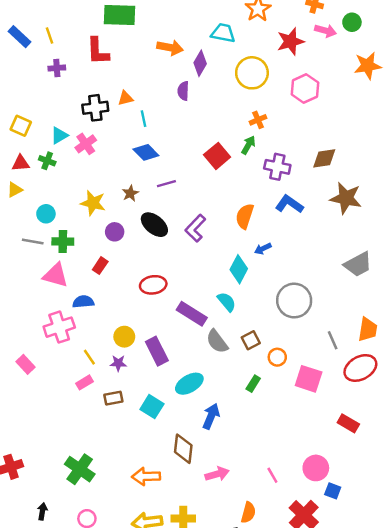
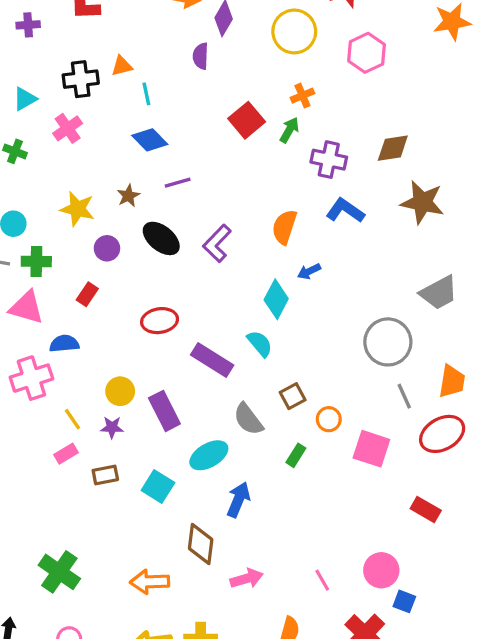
cyan triangle: (59, 135) -> (25, 99), moved
red square: (217, 156) -> (247, 120), moved
gray circle: (294, 301) -> (388, 342), moved
gray semicircle: (217, 341) -> (248, 419), moved

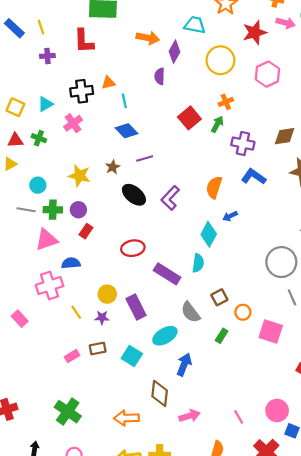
purple circle: (107, 248) -> (78, 210), moved
pink triangle: (26, 307) -> (46, 240), turned -35
cyan semicircle: (260, 344) -> (198, 263), turned 48
pink rectangle: (66, 454) -> (72, 356), moved

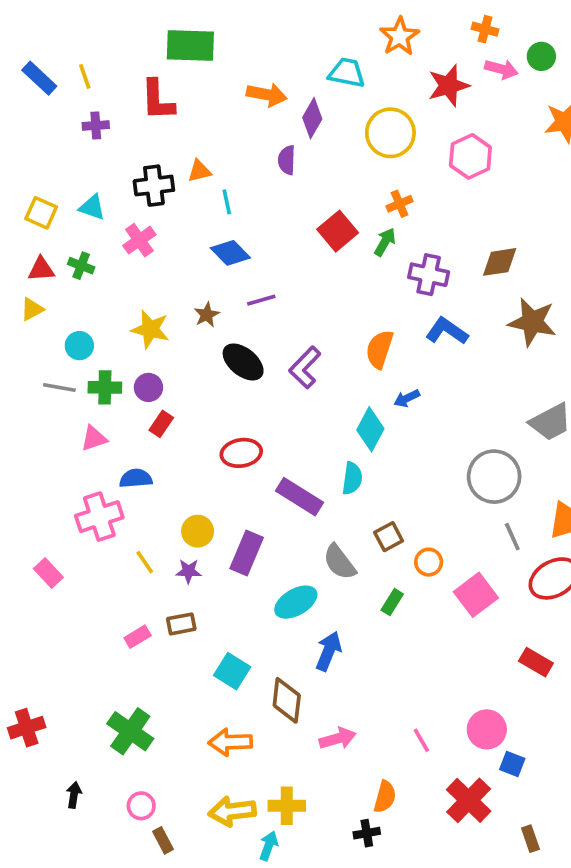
cyan triangle: (45, 104) -> (92, 207), turned 49
pink triangle: (46, 240) -> (94, 438), size x0.7
purple rectangle: (136, 307) -> (247, 553), turned 50
pink square: (271, 331) -> (476, 595), turned 35
cyan square: (132, 356) -> (232, 671), moved

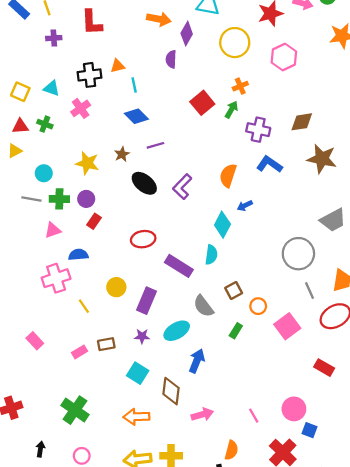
purple star: (188, 571) -> (142, 336), moved
pink rectangle: (48, 573) -> (35, 341), moved

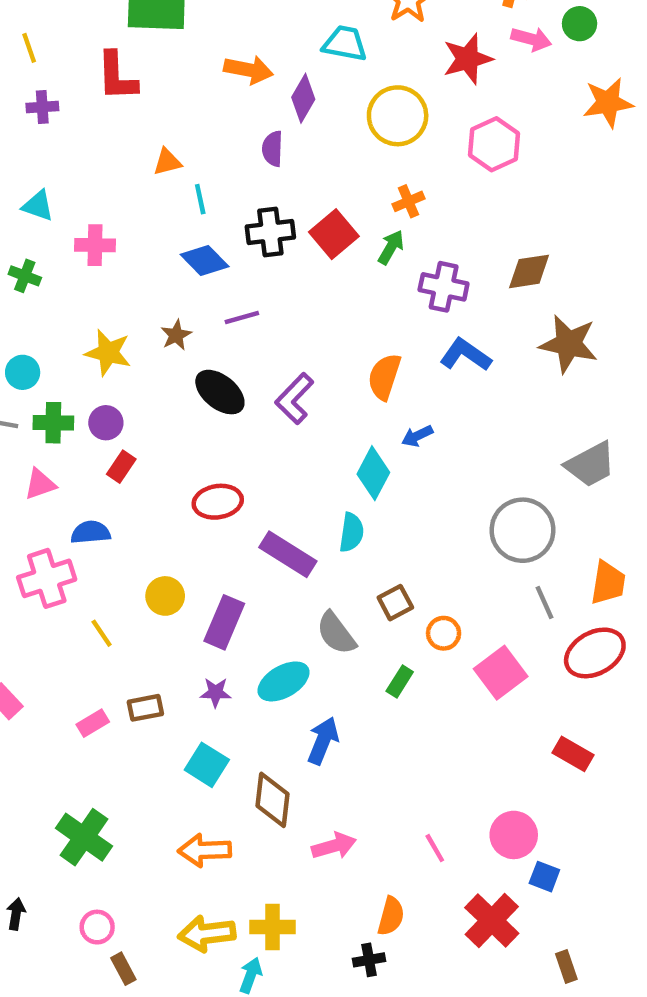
black cross: (90, 75) -> (270, 232), moved
pink cross: (81, 108) -> (95, 245), turned 36

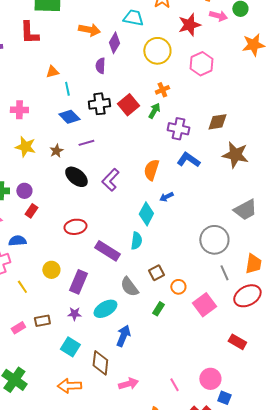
yellow star: (108, 353) -> (25, 147), moved

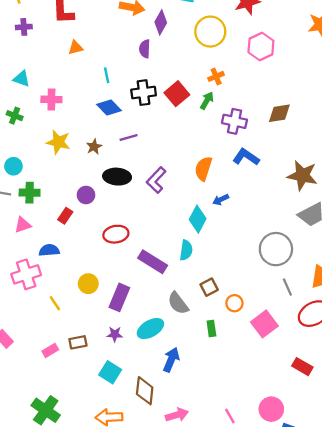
orange triangle: (52, 72) -> (76, 48), moved
brown star: (235, 155) -> (302, 175), moved
black ellipse: (76, 177) -> (117, 177), turned -35
purple circle: (24, 191) -> (86, 195), moved
green rectangle: (158, 309) -> (211, 329), turned -40

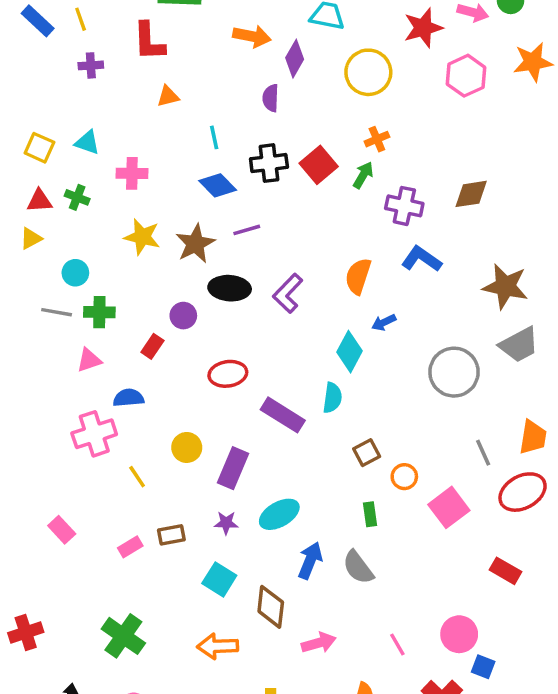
pink hexagon: (261, 47) -> (466, 76), moved
brown star: (94, 147) -> (195, 244), size x1.6
gray circle: (276, 249) -> (454, 372), moved
gray semicircle: (178, 303) -> (358, 567), moved

